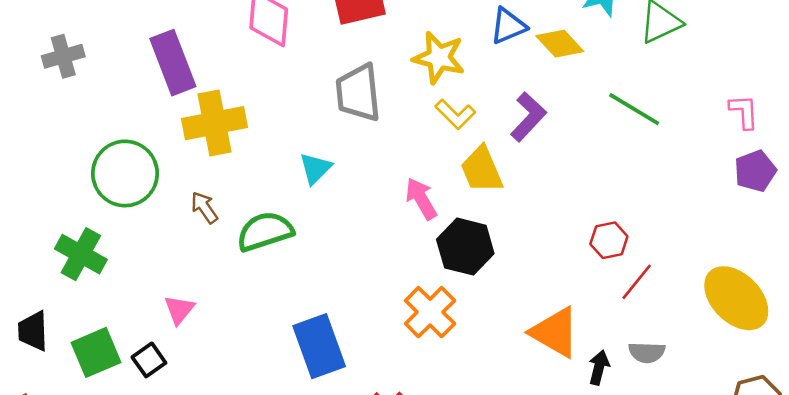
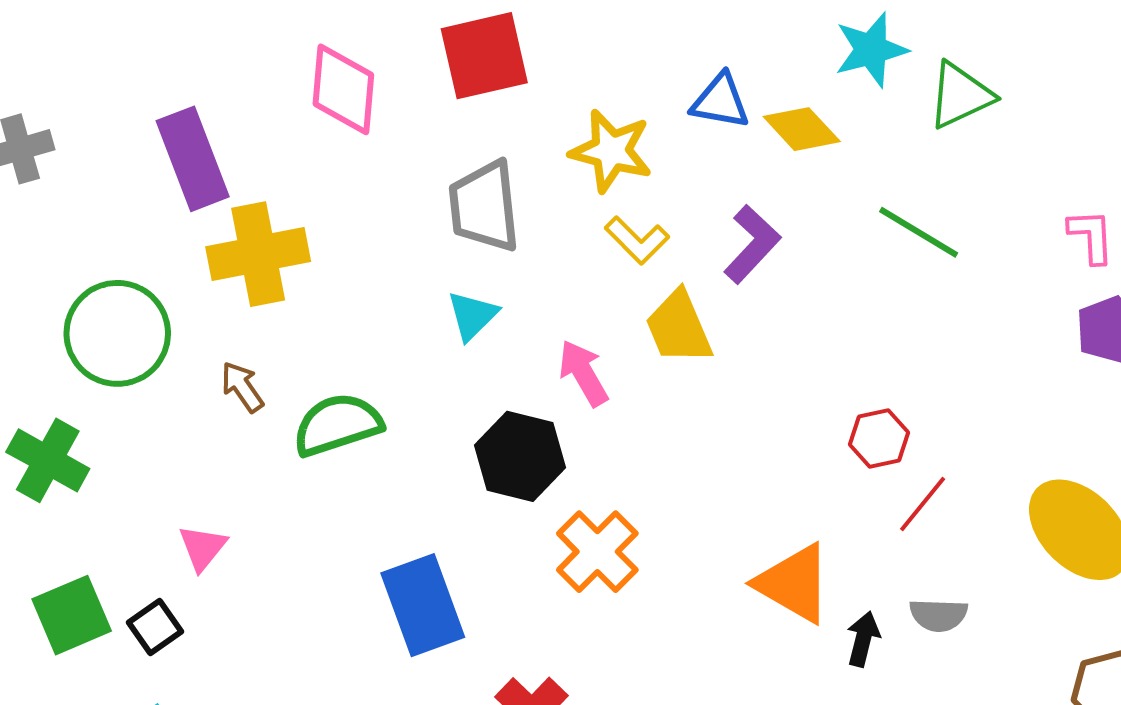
blue triangle: (508, 26) -> (720, 101), turned 33
cyan triangle: (315, 168) -> (472, 316), moved
black hexagon: (465, 247) -> (520, 456), moved

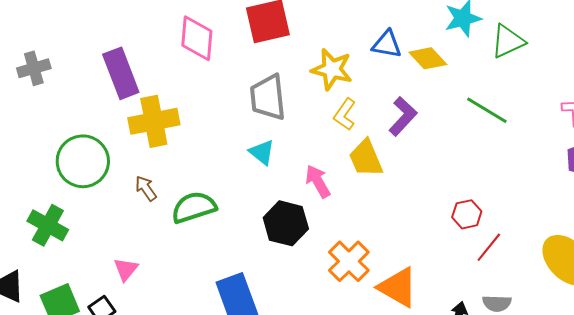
yellow L-shape: (637, 240) -> (345, 114), turned 80
cyan triangle: (472, 316) -> (262, 152), turned -36
orange cross: (597, 552) -> (349, 261), moved
orange triangle: (794, 583) -> (398, 287), moved

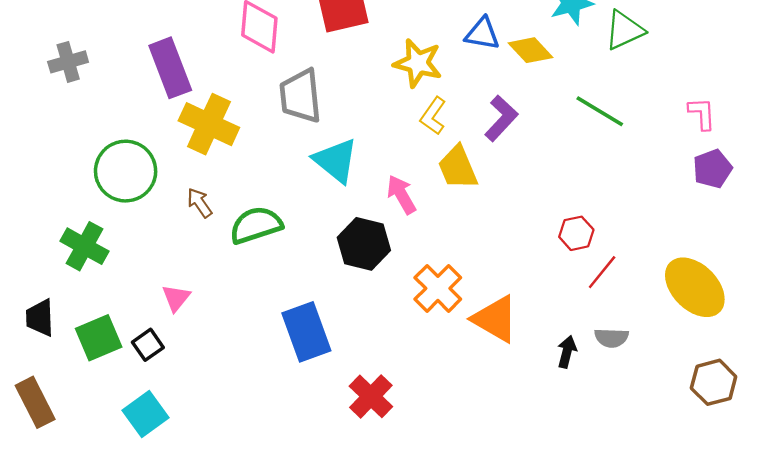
gray trapezoid: (268, 97) -> (300, 96), moved
yellow cross: (154, 121) -> (209, 124), turned 36
cyan triangle: (262, 152) -> (336, 161), size x1.5

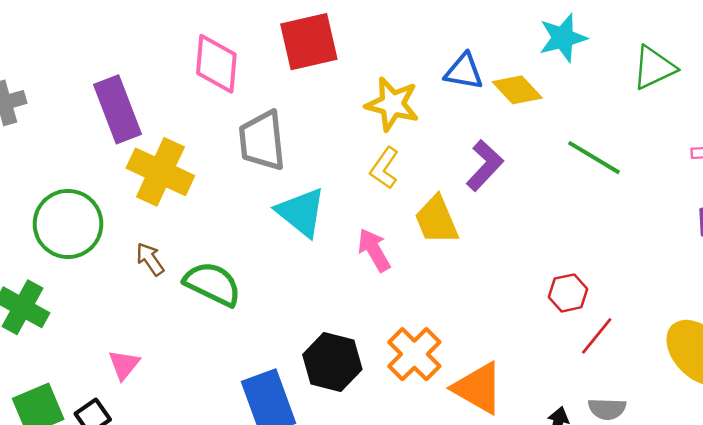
green triangle: (624, 30) -> (654, 68), moved
yellow L-shape: (433, 116) -> (384, 168), moved
green semicircle: (256, 225) -> (213, 284), turned 44
black hexagon: (364, 244) -> (332, 362), moved

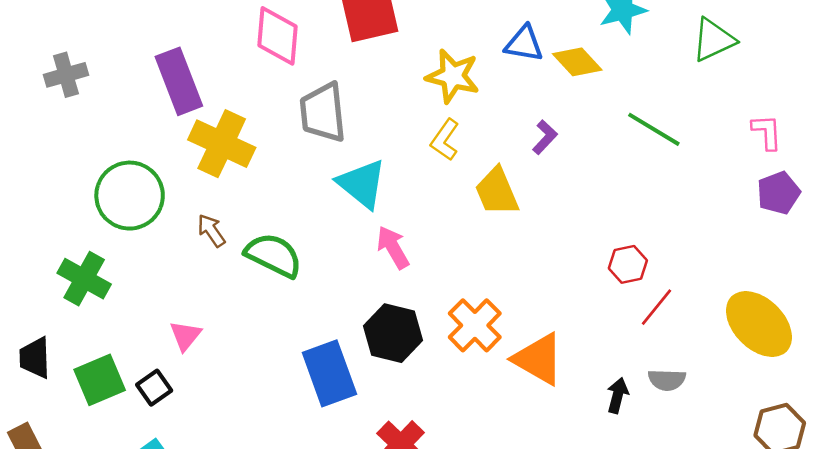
purple L-shape: (485, 165) -> (545, 137), size x0.7
pink arrow: (374, 250) -> (393, 247), moved

